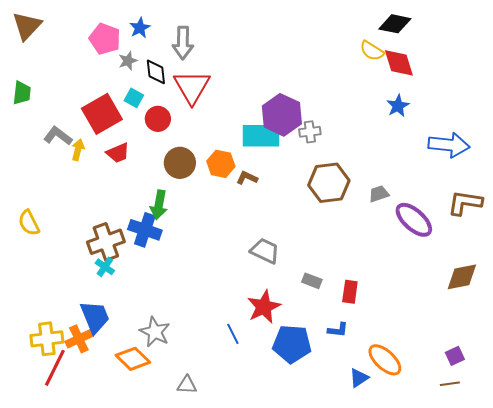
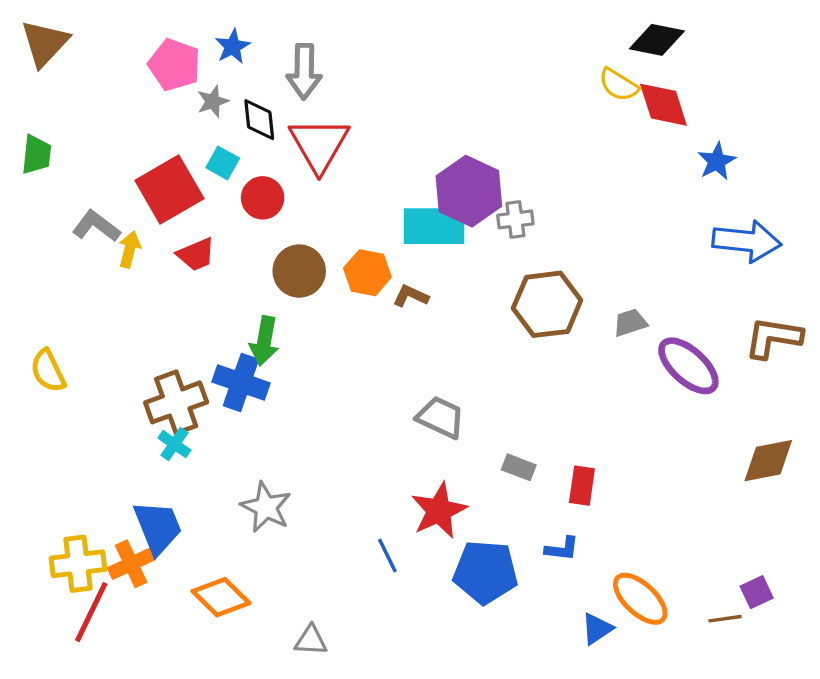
blue star: (398, 106) -> (717, 161), moved
gray star: (155, 332) -> (266, 507), moved
brown line: (450, 384) -> (725, 619), moved

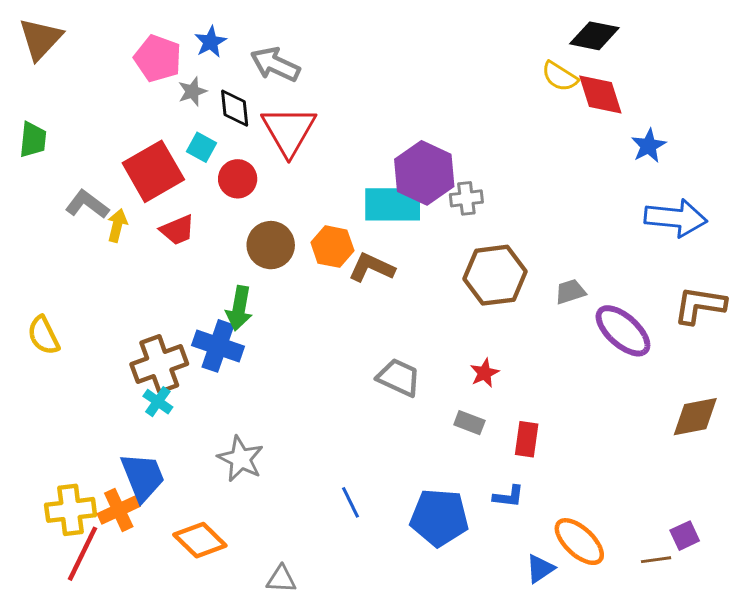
gray arrow: (304, 71) -> (275, 64), turned 114
brown L-shape: (411, 296) -> (372, 268), size x1.4
red star: (439, 511) -> (484, 373), moved, size x0.6

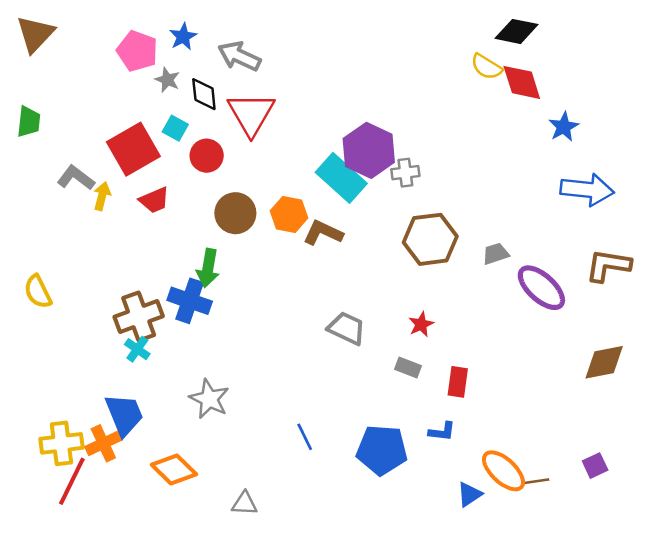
gray star: (192, 92) -> (167, 80), turned -30
cyan rectangle: (393, 204) -> (341, 178), turned 42
brown line: (656, 560) -> (536, 481), moved

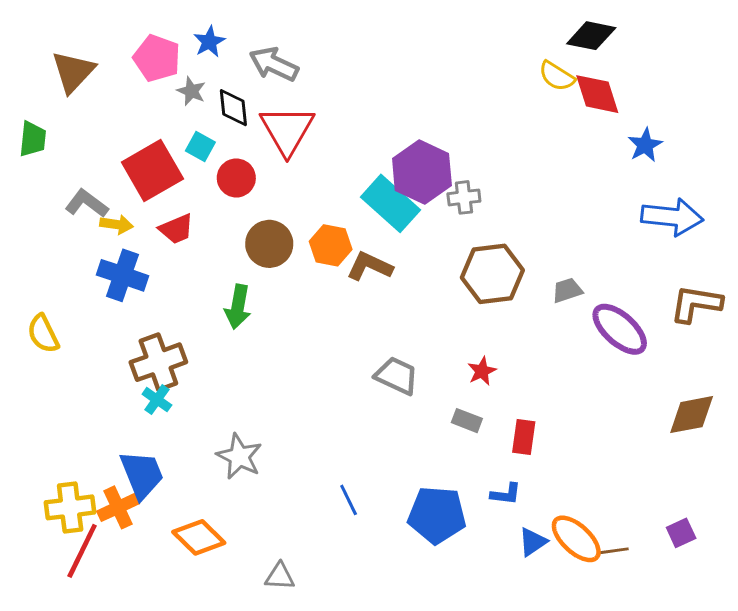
brown triangle: (35, 34) -> (73, 72), moved
yellow arrow: (102, 196) -> (116, 224), turned 84
blue cross: (190, 301) -> (122, 275), moved
blue triangle: (469, 494) -> (533, 542), moved

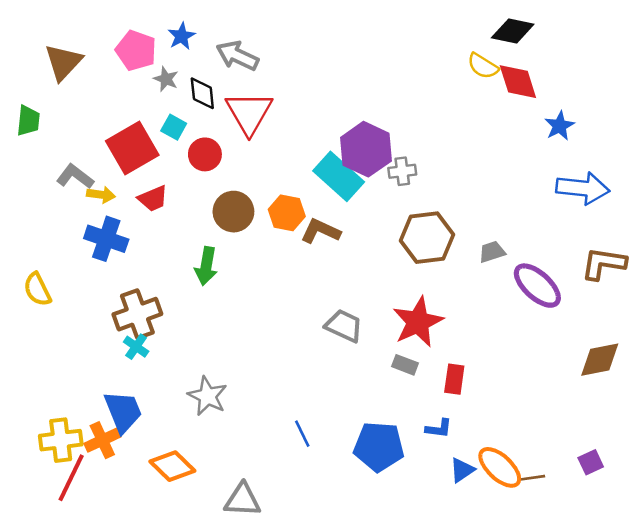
red star: (482, 371) -> (418, 322), size x2.0
gray triangle: (280, 576) -> (243, 500), size x1.4

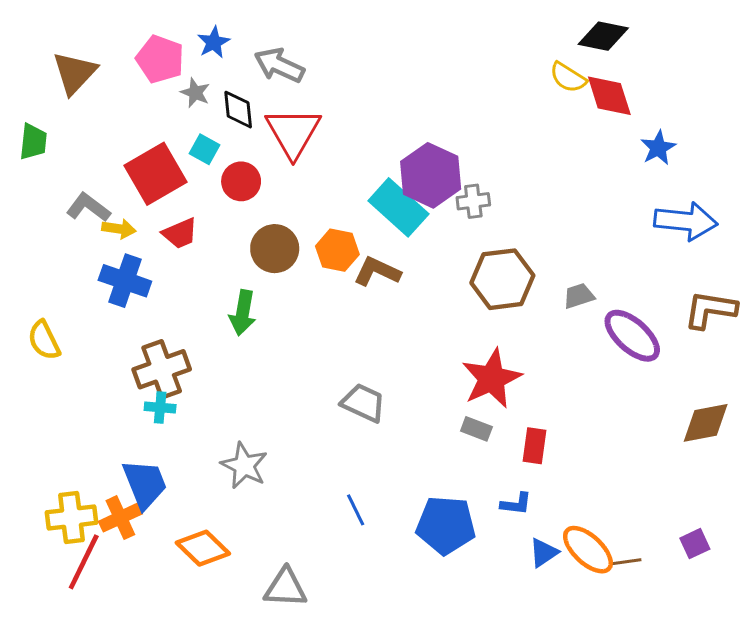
gray trapezoid: (344, 326) -> (363, 403), moved
cyan cross: (136, 347) -> (160, 408), turned -30

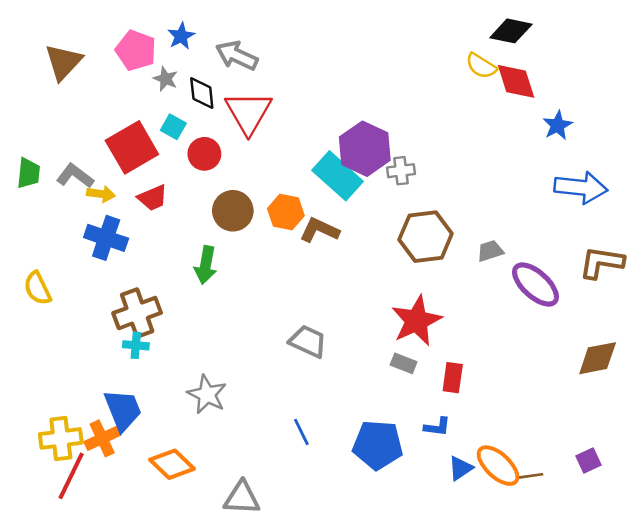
green trapezoid: (33, 142) -> (28, 173), moved

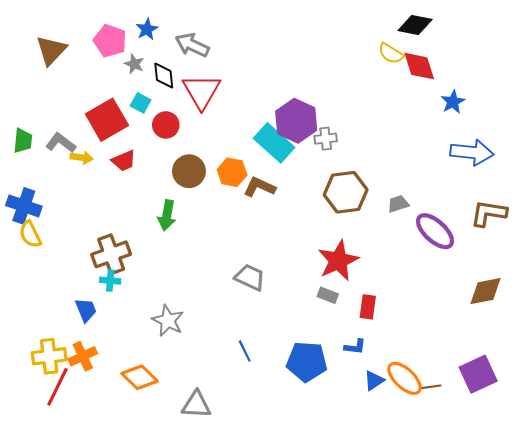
blue cross: (106, 238) -> (24, 206), moved
blue trapezoid: (123, 410) -> (86, 310), moved, size x0.7
purple square: (589, 460) -> (478, 374), size x1.8

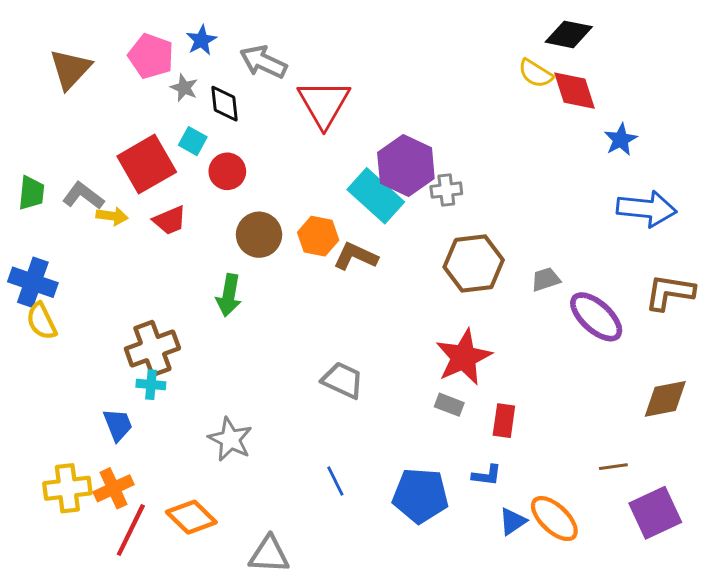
red triangle: (202, 91) -> (324, 104), moved
red line: (58, 387) -> (131, 530), moved
brown line: (431, 387) -> (613, 467), moved

